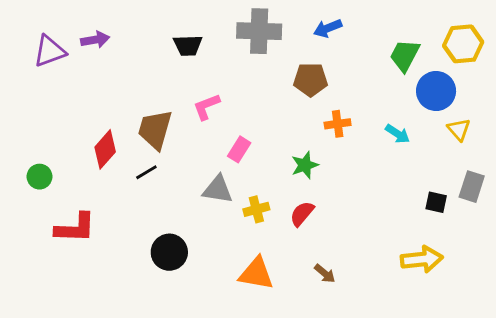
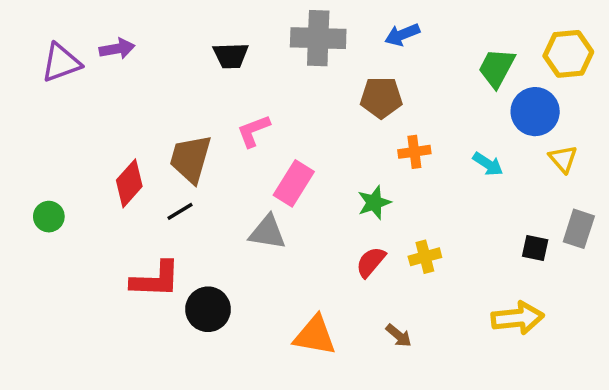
pink rectangle: (239, 149) -> (294, 183), size x1.4
yellow cross: (256, 209) -> (425, 257), moved
red L-shape: (75, 228) -> (156, 280), moved

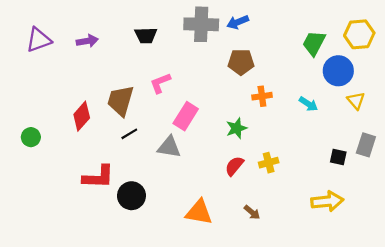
blue arrow: (402, 35) -> (238, 22), moved
purple arrow: (117, 49) -> (87, 41), moved
black line: (180, 211) -> (129, 134), moved

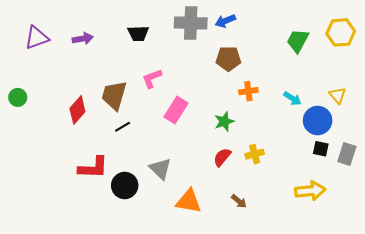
blue circle: (338, 71) -> (318, 120), moved
green circle: (31, 137) -> (18, 97), moved
gray rectangle: (366, 145) -> (347, 154), moved
gray triangle: (169, 147) -> (160, 169), moved, turned 35

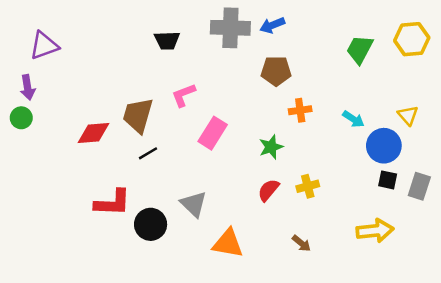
purple arrow: (83, 39) -> (28, 87), moved, turned 90
red diamond: (77, 110) -> (94, 133), turned 44
brown arrow: (239, 201) -> (301, 243), moved

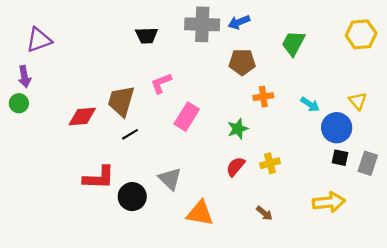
green trapezoid: (360, 49) -> (293, 43), moved

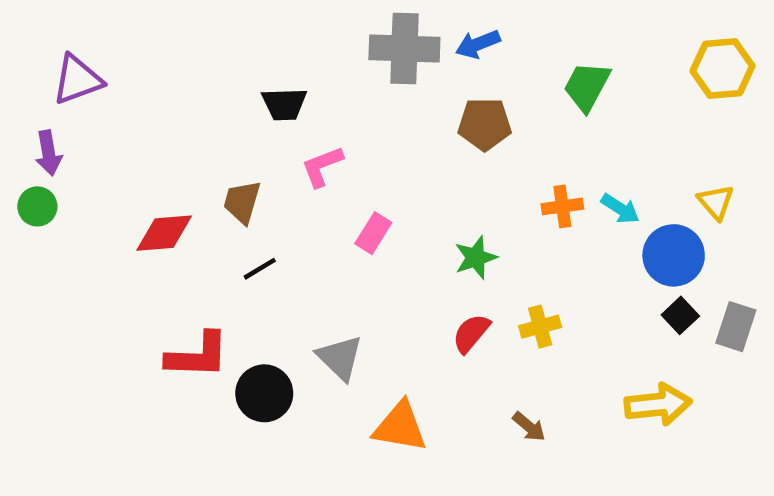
black trapezoid: (147, 35) -> (284, 104), moved
orange cross: (263, 97) -> (562, 206), moved
brown trapezoid: (121, 101) -> (242, 202), size x0.7
pink rectangle: (187, 117) -> (373, 233), size x0.7
black square: (340, 158) -> (680, 315), turned 35

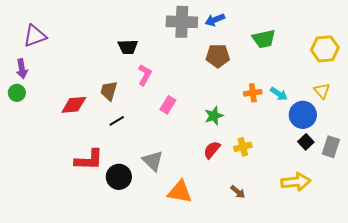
yellow hexagon: (723, 69) -> (325, 49), moved
green trapezoid: (587, 86) -> (264, 39), turned -130
pink L-shape: (322, 166) -> (145, 75), turned 140

